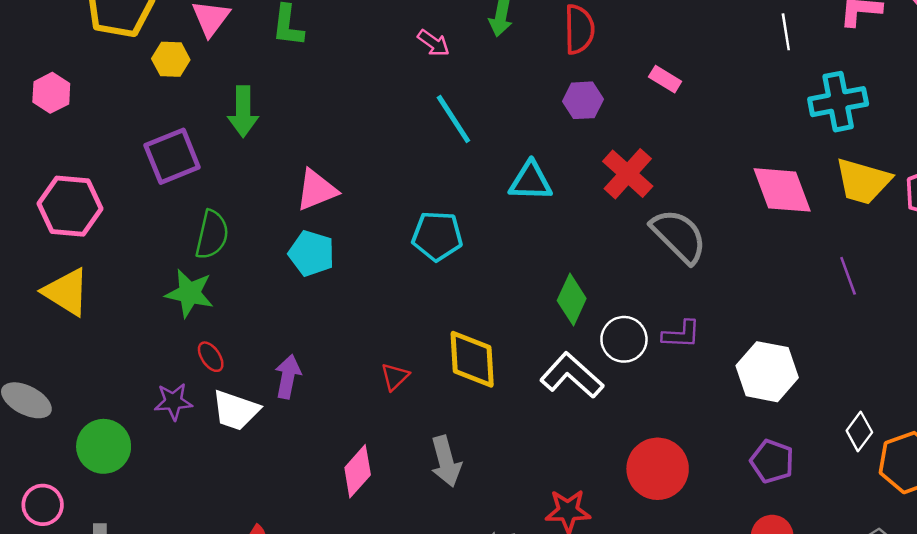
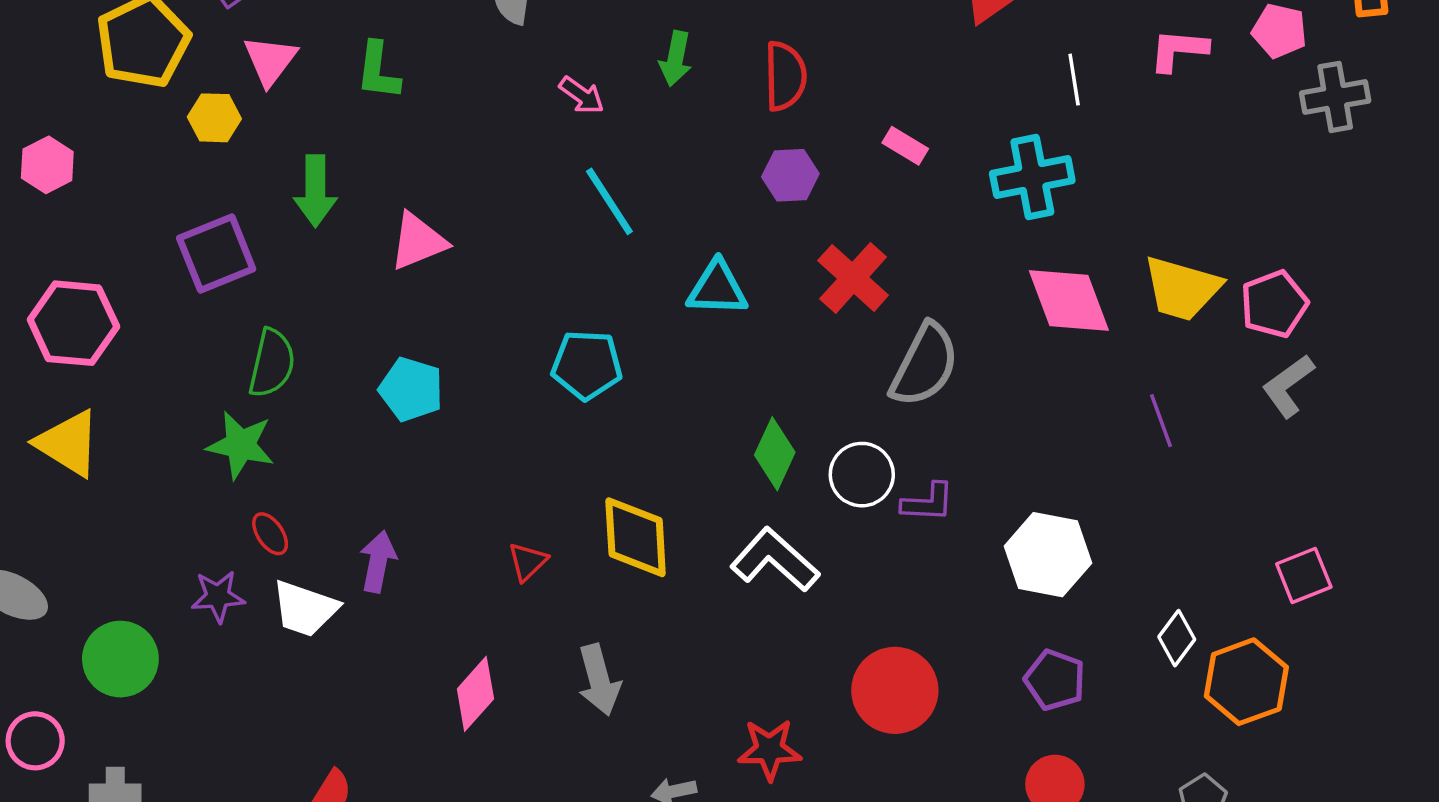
cyan cross: (838, 102) -> (1032, 177), moved
pink triangle: (316, 190) -> (418, 241), moved
gray semicircle: (679, 236) -> (924, 365), turned 72
white circle: (624, 339) -> (862, 475), moved

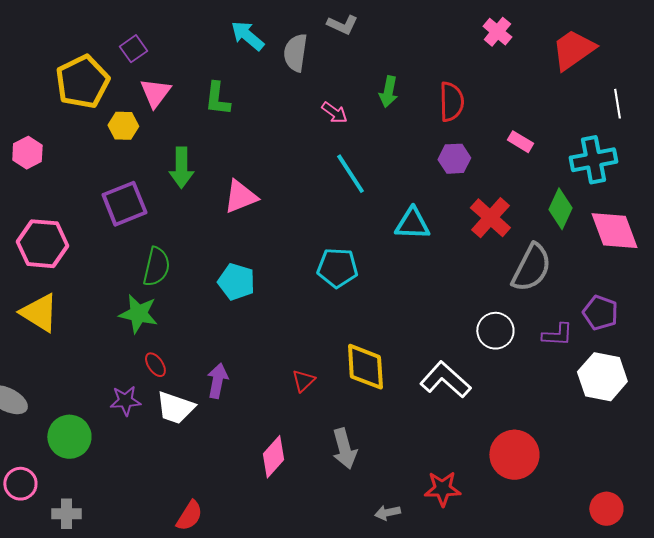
green diamond: (775, 454) -> (560, 209), moved
purple L-shape: (928, 502) -> (557, 335), moved
purple pentagon: (1055, 680) -> (600, 313), moved

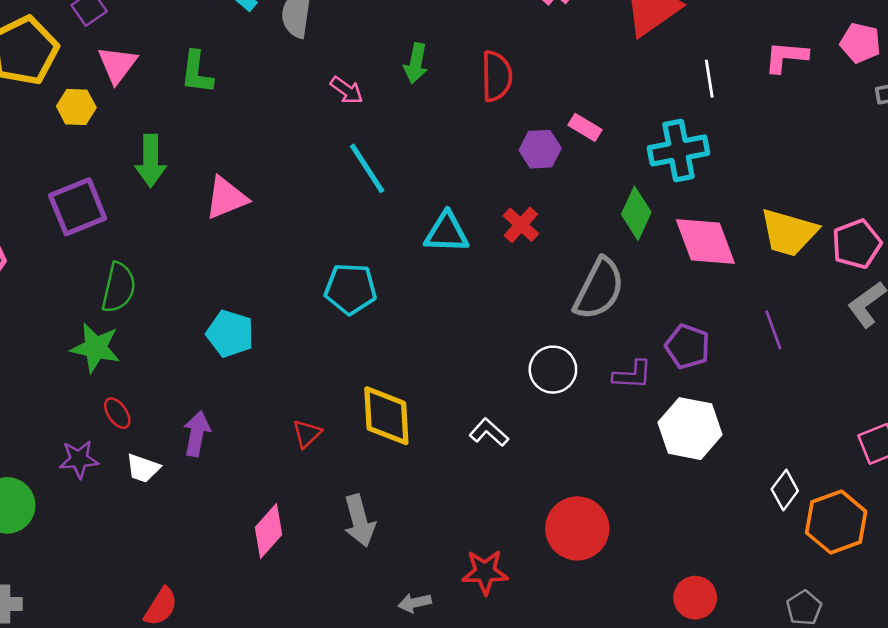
purple hexagon: (454, 159) -> (540, 149), moved
red cross: (490, 218) -> (521, 225), moved, size x0.7
cyan pentagon: (236, 282) -> (230, 334), moved
white L-shape: (445, 380) -> (489, 432), size x0.6
white trapezoid: (175, 408) -> (143, 468), size x0.7

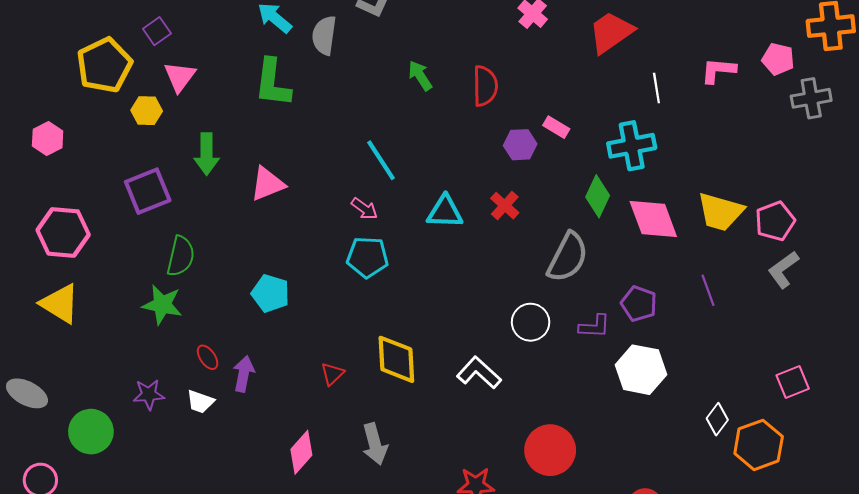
green arrow: (416, 63) -> (420, 76), turned 136
green L-shape: (197, 72) -> (273, 83), moved, size x1.4
pink arrow: (347, 90) -> (364, 209), moved
red ellipse: (117, 413) -> (208, 357), moved
white L-shape: (489, 432) -> (479, 373), size x1.4

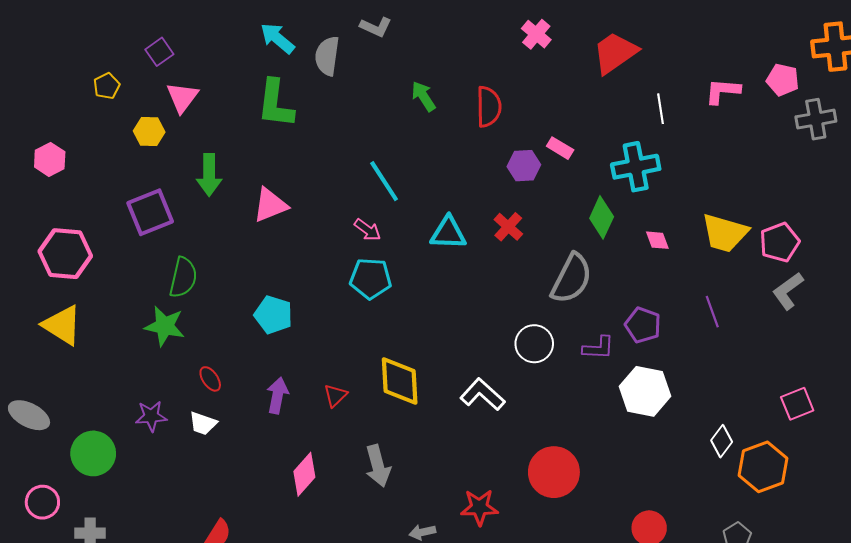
yellow pentagon: (104, 65) -> (107, 86), size x0.5
pink diamond: (653, 219) -> (657, 240), size x0.5
purple arrow: (244, 374) -> (277, 395), moved

